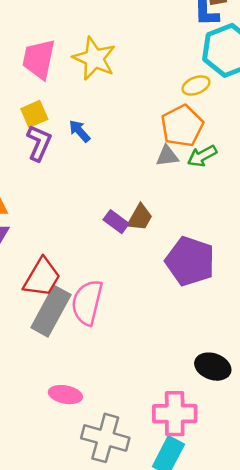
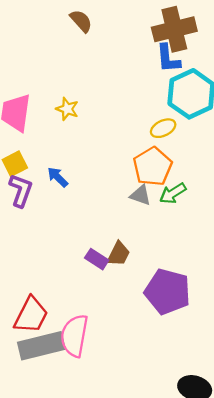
yellow star: (94, 58) -> (67, 109), size x0.6
gray triangle: (167, 156) -> (140, 195), turned 30
gray rectangle: (51, 311) -> (41, 346), turned 51

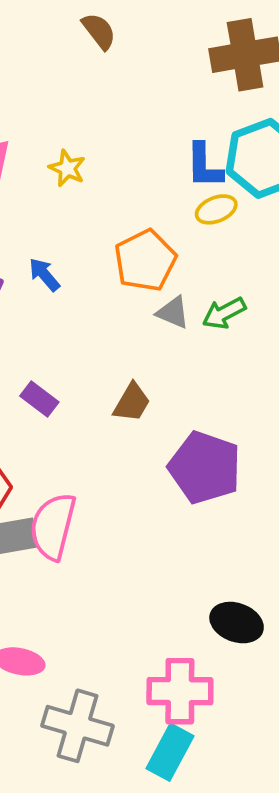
blue L-shape: (168, 58) -> (204, 166), moved
orange pentagon: (153, 167) -> (145, 261), moved
purple rectangle: (97, 259) -> (39, 399), moved

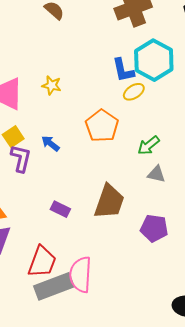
gray triangle: (173, 312) -> (156, 174), moved
brown trapezoid: (132, 403) -> (109, 202), size x1.6
purple pentagon: (205, 467) -> (154, 228), size x0.7

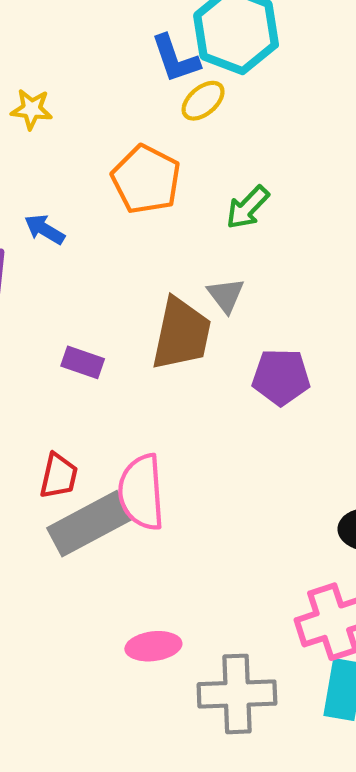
gray triangle: (156, 174) -> (226, 295), moved, turned 48
red trapezoid: (42, 262) -> (59, 476), size x0.7

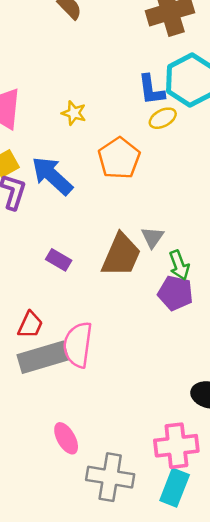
yellow star: (32, 109) -> (74, 113), moved
green arrow: (248, 207) -> (179, 265), moved, turned -76
blue arrow: (44, 229) -> (52, 176), size x1.8
pink ellipse: (153, 646) -> (66, 438), turned 56

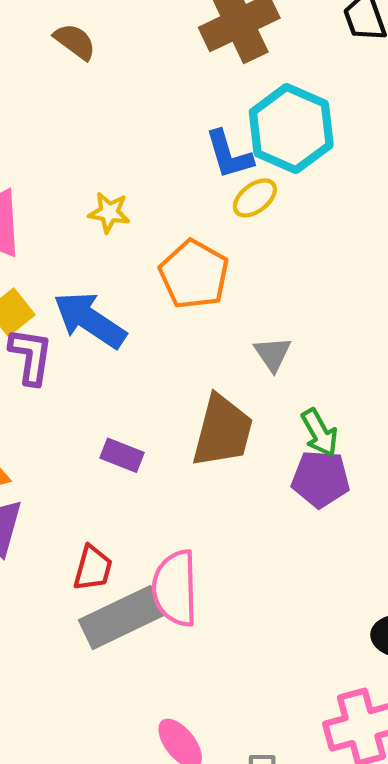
gray triangle: (152, 237) -> (273, 354), moved

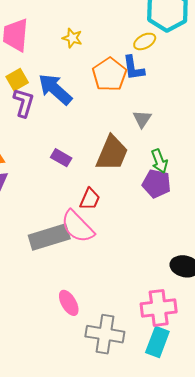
blue L-shape: (229, 155) -> (133, 68), moved
red trapezoid: (93, 568) -> (90, 199), moved
pink semicircle: (175, 588) -> (77, 227), turned -51

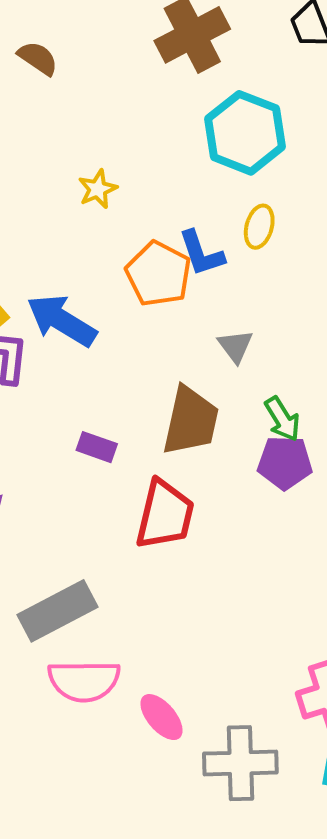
yellow star: (72, 38) -> (98, 189), moved, turned -30
yellow ellipse: (145, 41) -> (259, 227), moved, turned -35
red trapezoid: (90, 199) -> (165, 515), size x1.6
pink semicircle: (77, 227) -> (84, 681), moved, turned -36
gray rectangle: (49, 237) -> (57, 611), moved

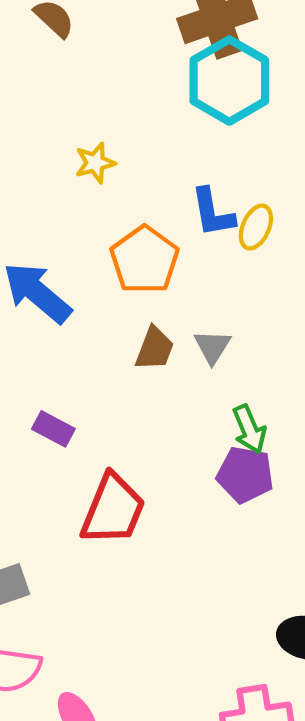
cyan hexagon: (245, 133) -> (229, 81), moved
blue L-shape: (201, 253) -> (213, 213), moved
brown trapezoid: (191, 421) -> (155, 349), moved, size x0.6

